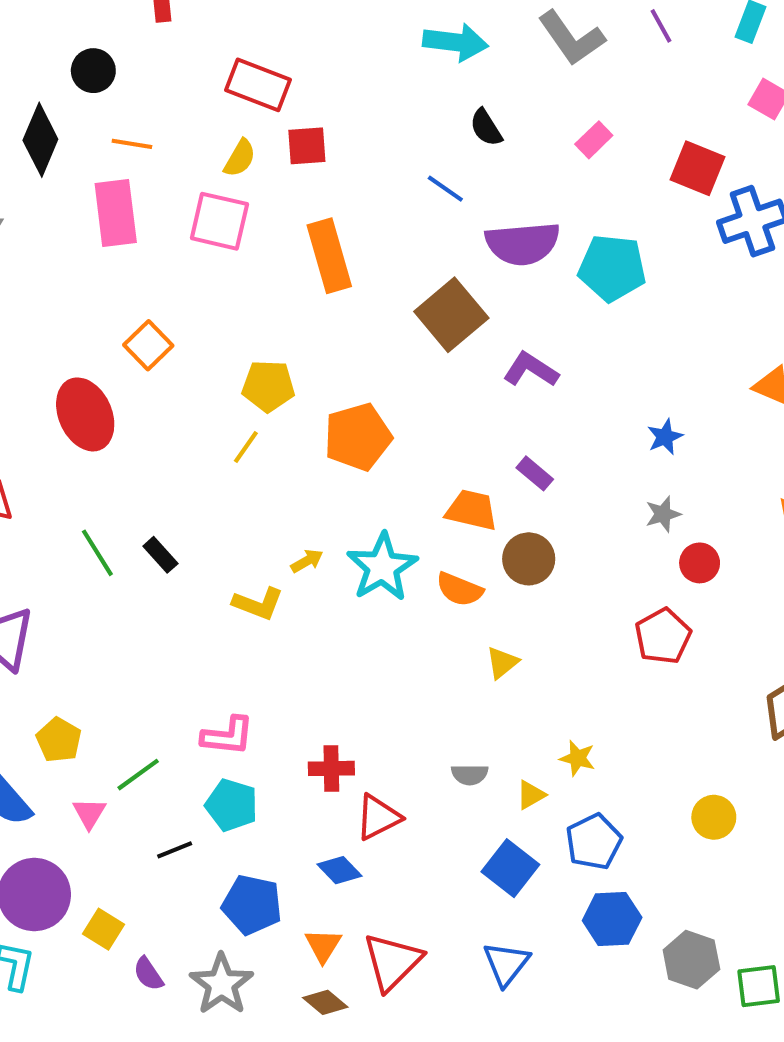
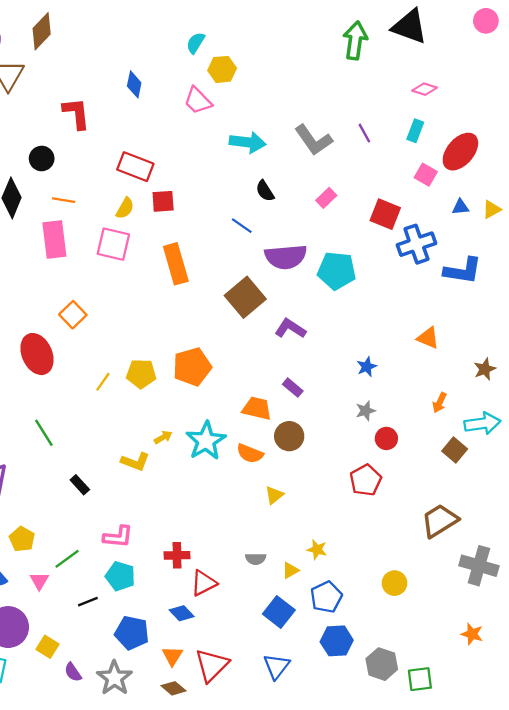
yellow pentagon: (268, 386) -> (141, 374), moved
yellow line: (246, 447) -> (103, 382), moved
black rectangle: (160, 555) -> (80, 485), moved

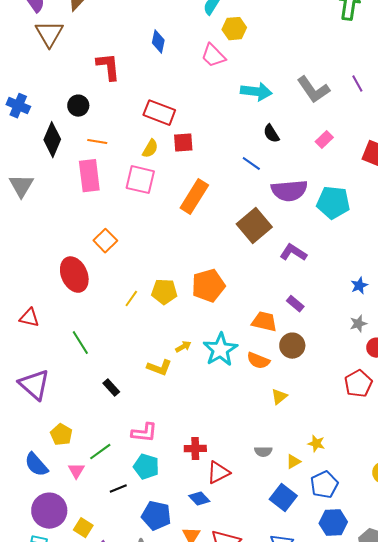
orange rectangle: (176, 264) -> (194, 197), turned 48

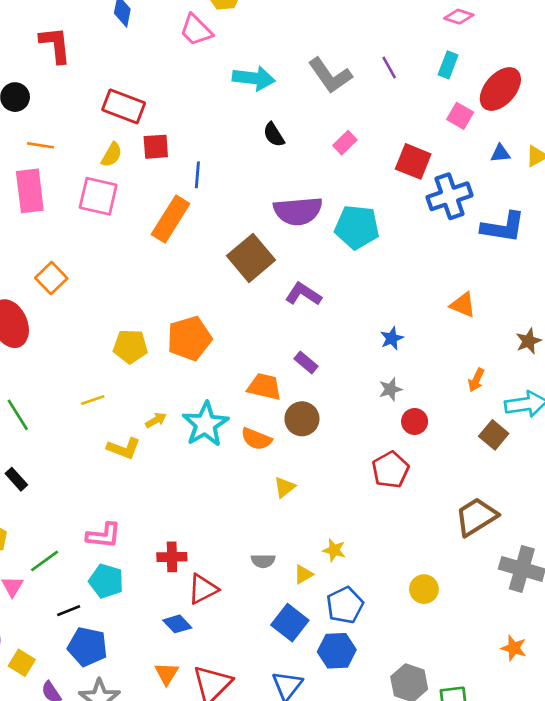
blue line: (251, 164) -> (197, 175), moved, turned 60
yellow line: (131, 299) -> (93, 400), moved, turned 36
black rectangle: (111, 388) -> (16, 479), moved
blue pentagon: (156, 516) -> (87, 647), moved
blue hexagon: (333, 523) -> (337, 651), moved

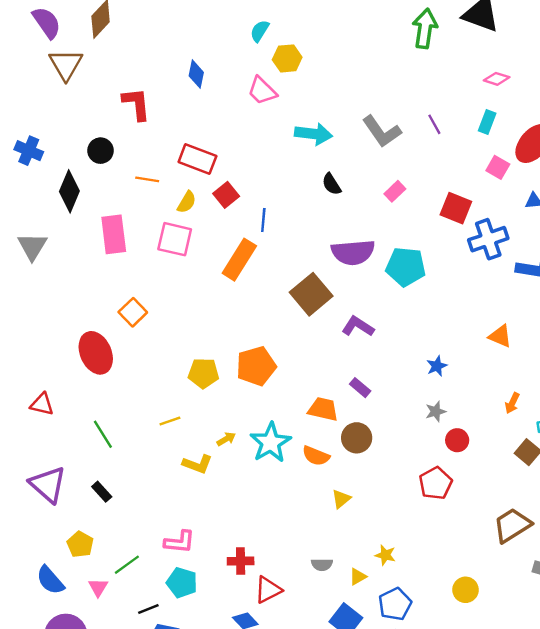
orange line: (41, 145) -> (147, 179), moved
red square: (156, 147) -> (226, 195), turned -35

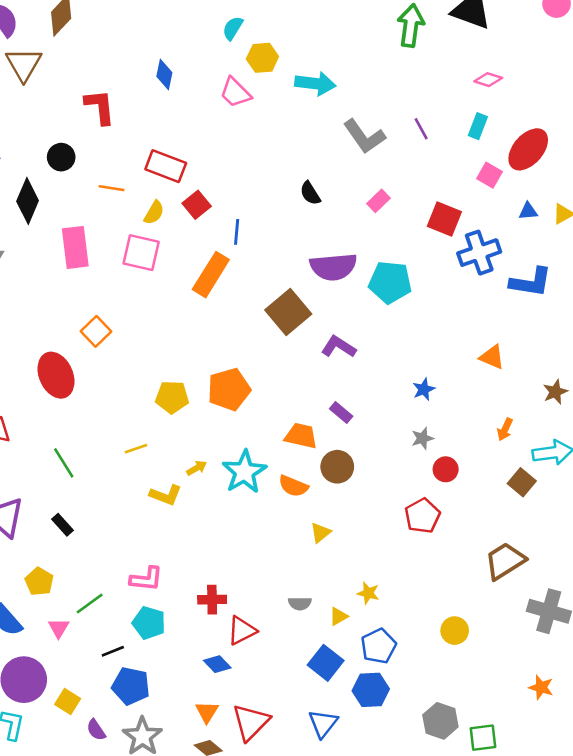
cyan arrow: (314, 134) -> (315, 84), moved

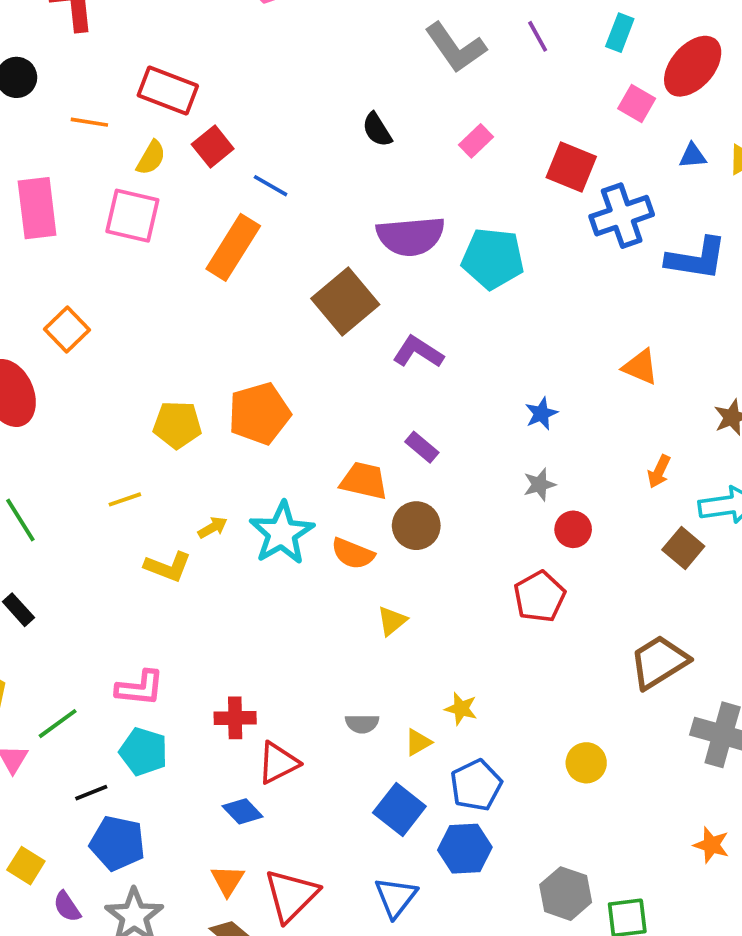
blue line: (237, 232) -> (271, 186), turned -65

